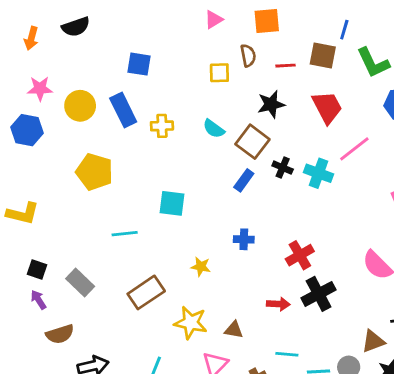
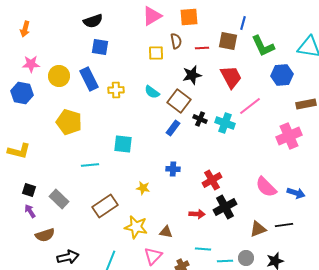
pink triangle: (214, 20) -> (152, 16), size x1.5
black semicircle: (76, 27) -> (93, 21), moved
brown triangle: (373, 341) -> (258, 229), moved

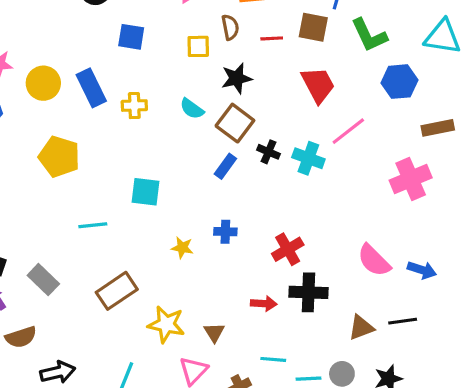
blue square: (100, 47) -> (131, 37), moved
black star: (192, 75) -> (237, 78), moved
yellow star: (143, 188) -> (182, 248), moved
black cross: (225, 207) -> (308, 292), turned 30
brown triangle: (166, 232) -> (214, 332), turned 48

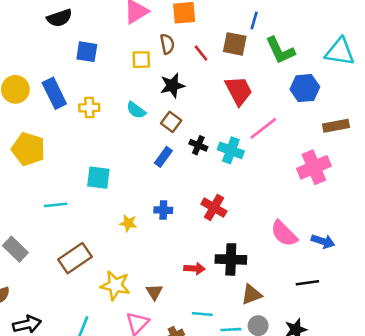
red line: (272, 38) -> (201, 53), turned 54
brown square: (235, 123) -> (171, 122), size x0.7
red cross: (288, 249) -> (214, 208), moved, turned -30
brown triangle: (361, 328) -> (252, 294), moved

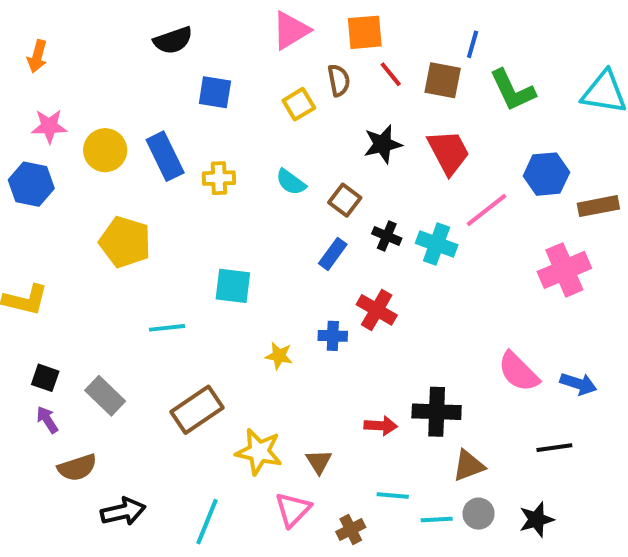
red line: (201, 53) -> (391, 74), moved
yellow square: (141, 60) -> (299, 104), turned -30
black star: (172, 85) -> (383, 144), moved
blue hexagon: (305, 88) -> (546, 174), moved
red cross: (214, 208) -> (377, 310), moved

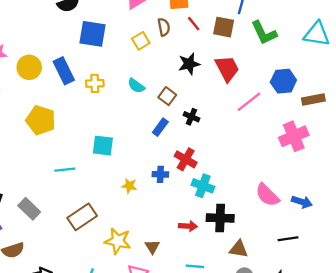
blue square: (215, 92) -> (92, 34), size x1.4
cyan cross: (437, 244) -> (203, 186), moved
brown triangle: (469, 466) -> (239, 249), turned 30

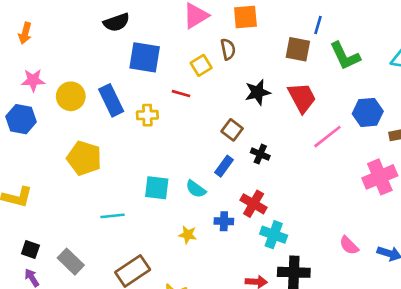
red line: (194, 24) -> (181, 94), moved, turned -35
cyan semicircle: (136, 86) -> (196, 189), moved
pink semicircle: (267, 195) -> (349, 245), size x0.7

